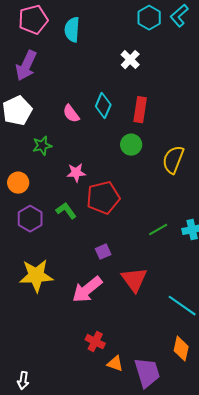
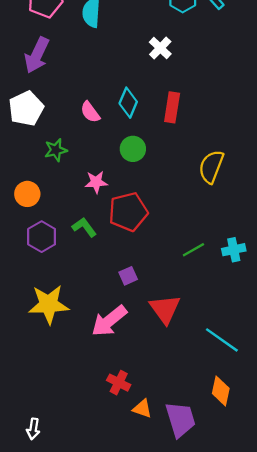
green circle: (131, 145) -> (133, 149), moved

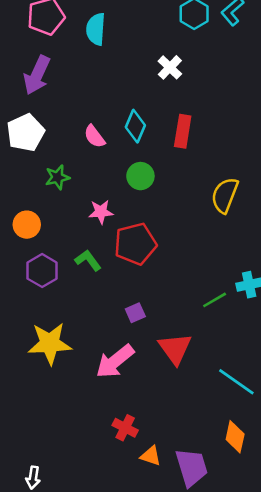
green line: (193, 250) -> (215, 300), moved

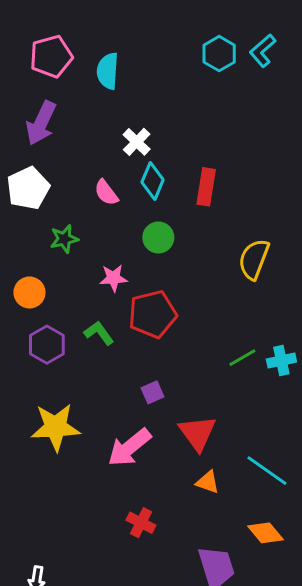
white cross: (170, 67) -> (137, 142), moved
green line: (215, 300) -> (242, 358), moved
orange diamond: (235, 437) -> (265, 533), turned -52
orange triangle: (151, 456) -> (208, 482), moved

